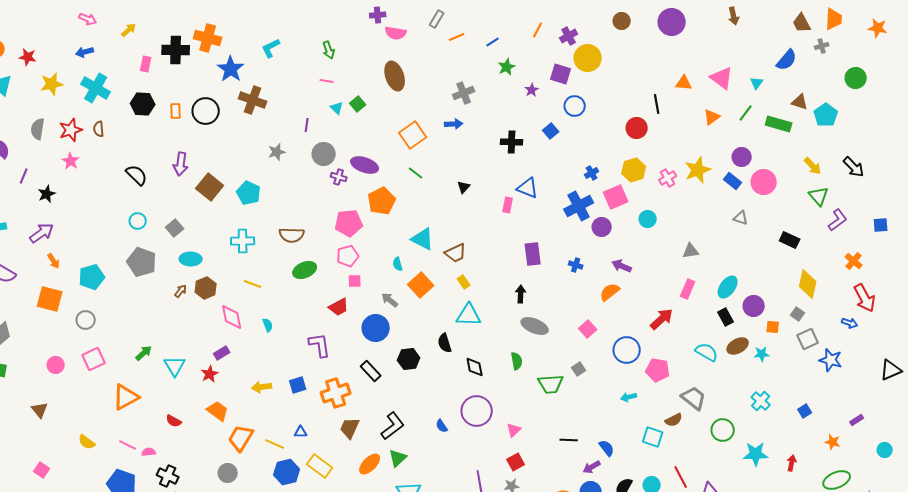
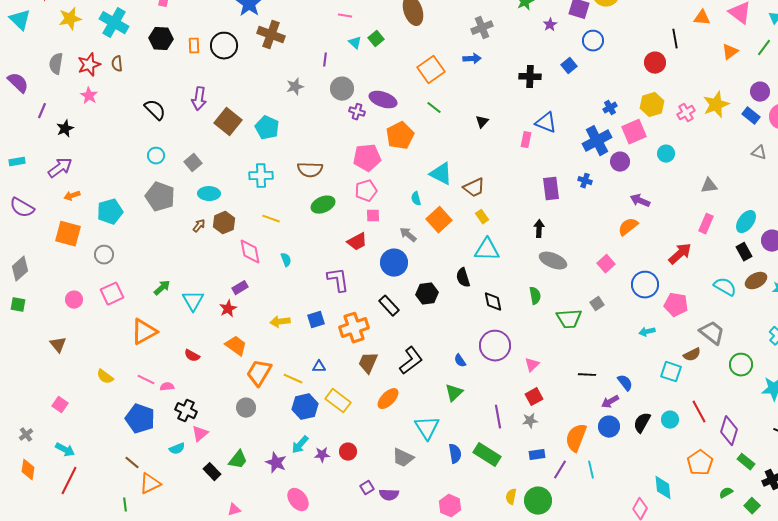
orange arrow: (54, 261) -> (72, 196), turned 105
blue cross: (576, 265) -> (585, 181), moved
green triangle: (398, 458) -> (454, 393), moved

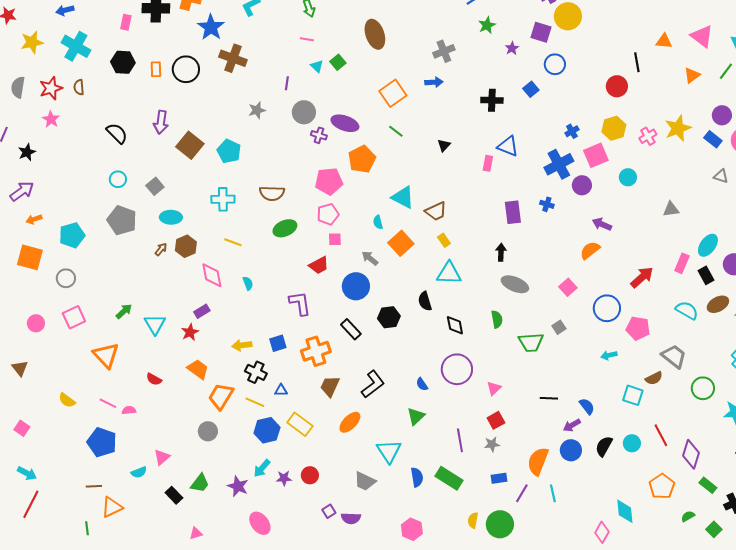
pink rectangle: (706, 224) -> (682, 263), moved
orange triangle: (144, 332) -> (106, 355), turned -44
black cross: (186, 411) -> (256, 372), moved
brown line: (132, 463) -> (94, 486), turned -42

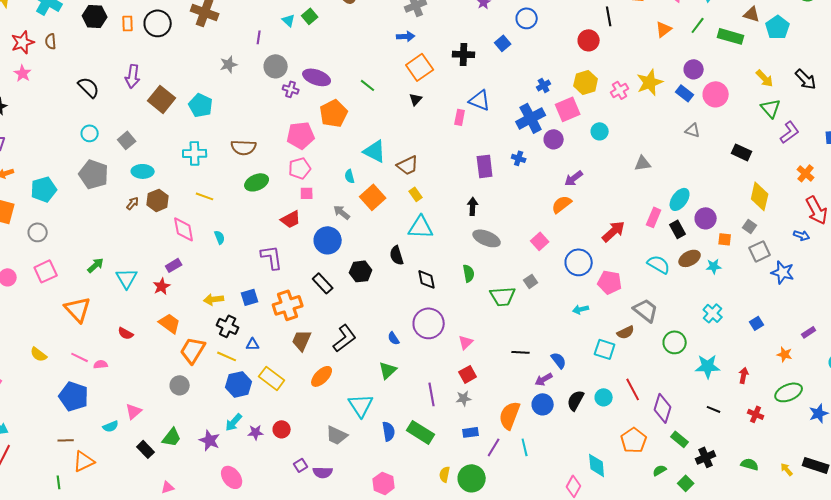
orange square: (393, 93) -> (420, 67), moved
purple arrow: (602, 224) -> (574, 178), turned -60

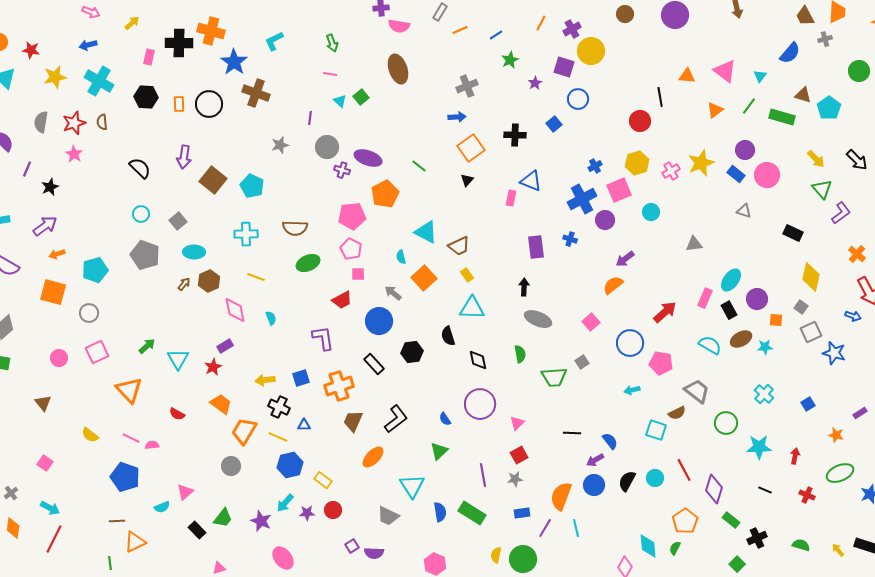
pink pentagon: (300, 168) -> (351, 249), turned -30
yellow rectangle: (272, 378) -> (323, 480), moved, size x0.7
green semicircle: (660, 470) -> (675, 548), moved, turned -32

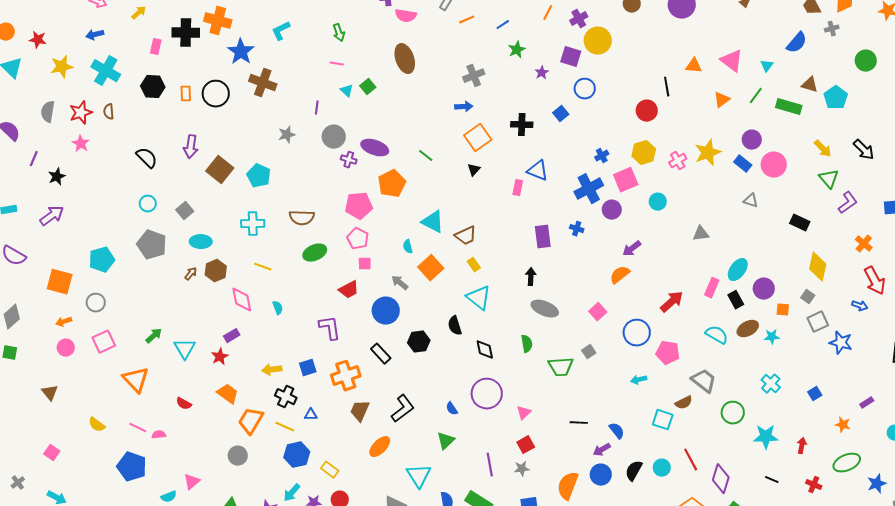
orange arrow: (57, 254) -> (64, 322), moved
cyan triangle: (472, 308) -> (479, 298), turned 36

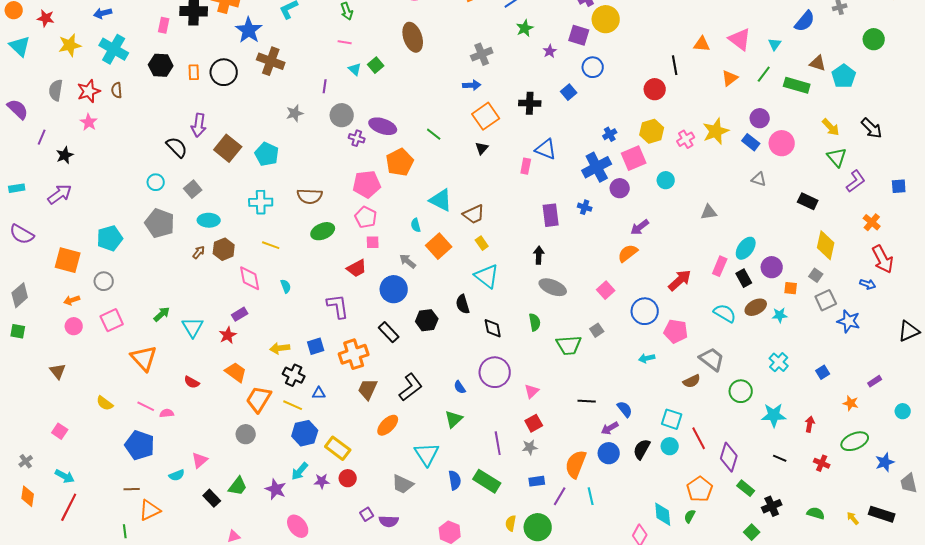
black semicircle: (147, 158) -> (177, 147), moved
cyan square: (663, 420) -> (672, 419), moved
yellow rectangle: (330, 470) -> (338, 448), size x1.4

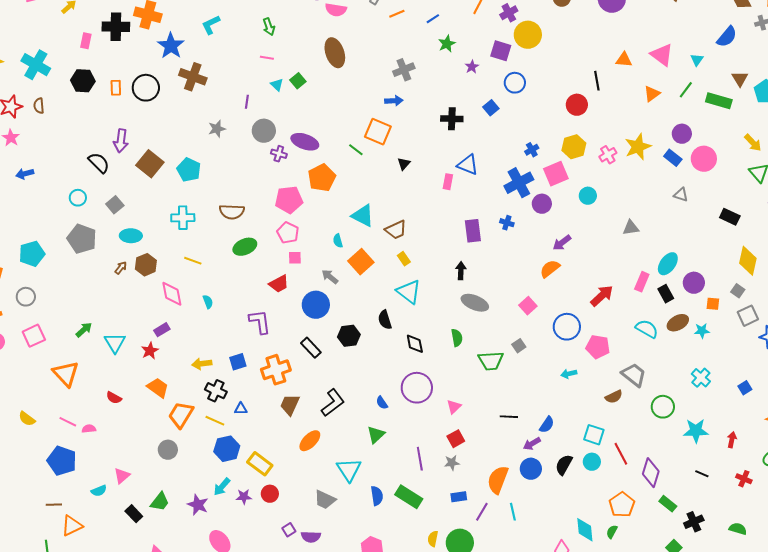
blue arrow: (103, 13) -> (25, 174), moved
brown triangle: (818, 63) -> (740, 79), turned 42
orange square: (486, 116) -> (378, 132), moved, turned -32
blue semicircle: (625, 409) -> (547, 425), turned 72

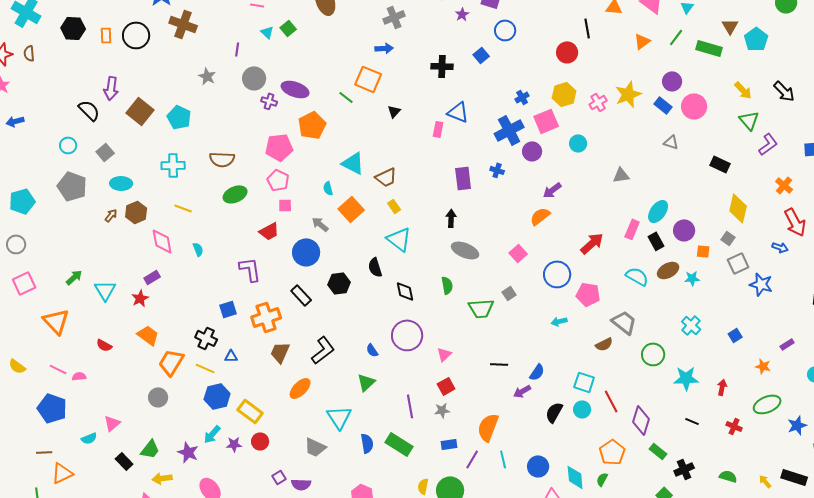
gray star: (217, 129) -> (207, 76), turned -30
yellow arrow: (202, 364) -> (162, 478), moved
blue circle: (531, 469) -> (538, 466), moved

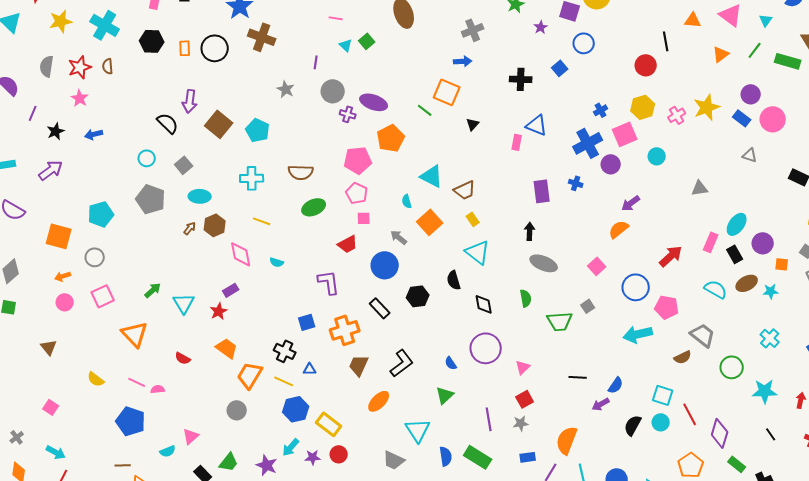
cyan semicircle: (198, 249) -> (277, 262), turned 128
cyan arrow: (559, 321) -> (638, 334), size x1.8
black line: (692, 421) -> (771, 434), turned 32

